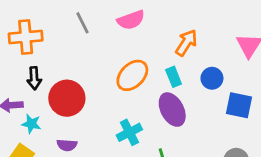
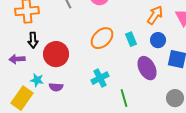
orange arrow: (186, 43) -> (155, 15), moved
purple ellipse: (172, 110) -> (147, 68), moved
cyan star: (31, 124) -> (37, 80), moved

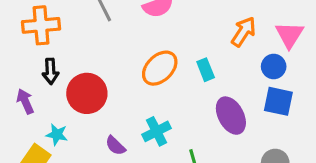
blue circle: (158, 40) -> (274, 66), moved
purple arrow: (17, 59) -> (25, 101), turned 70
purple semicircle: (56, 87) -> (115, 146), moved, turned 40

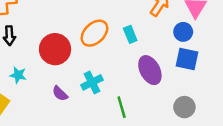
red circle: (87, 93) -> (55, 49), moved
cyan star: (57, 135) -> (18, 75), moved

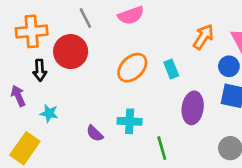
red circle: (55, 49) -> (71, 52), moved
purple ellipse: (150, 70) -> (193, 108), turned 36
cyan cross: (92, 82) -> (130, 121), turned 30

